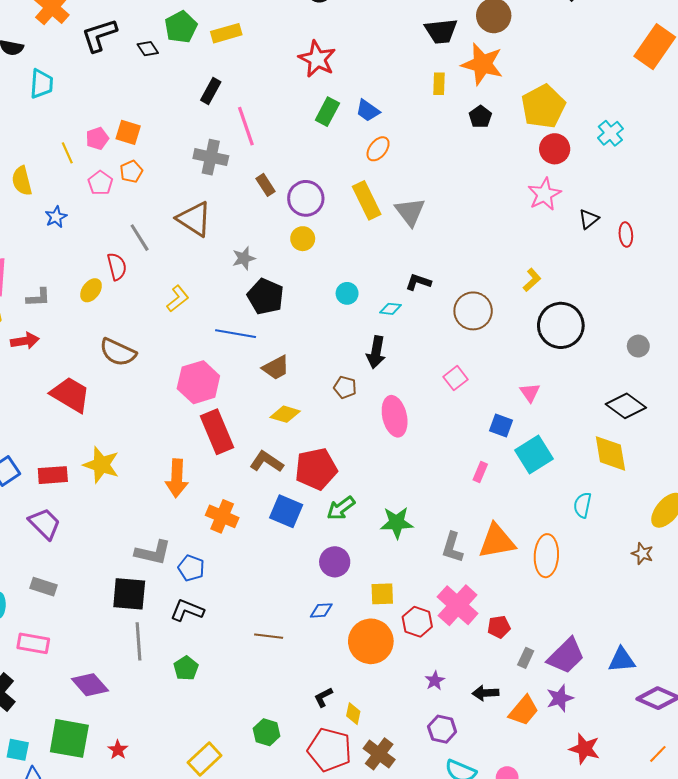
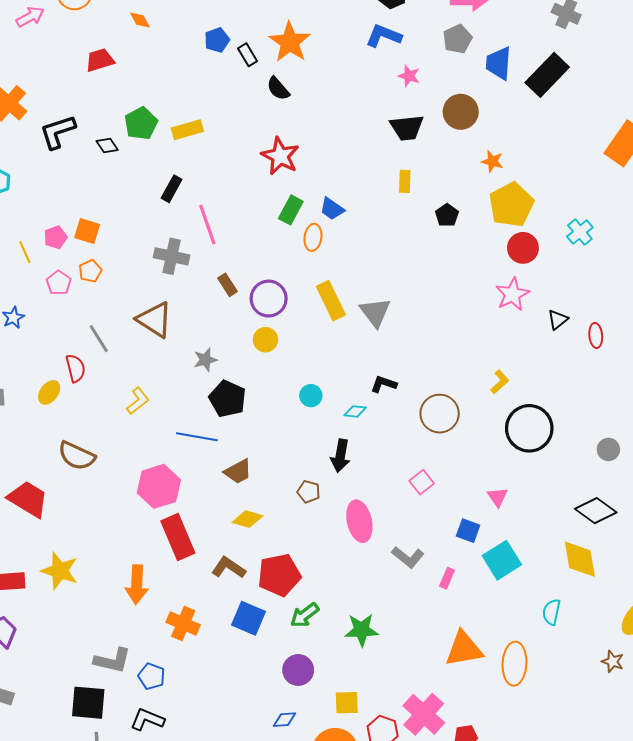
orange star: (482, 64) -> (492, 161), moved, size x0.5
orange ellipse: (378, 149) -> (313, 237), moved, turned -30
gray L-shape: (452, 547) -> (408, 557), moved, turned -68

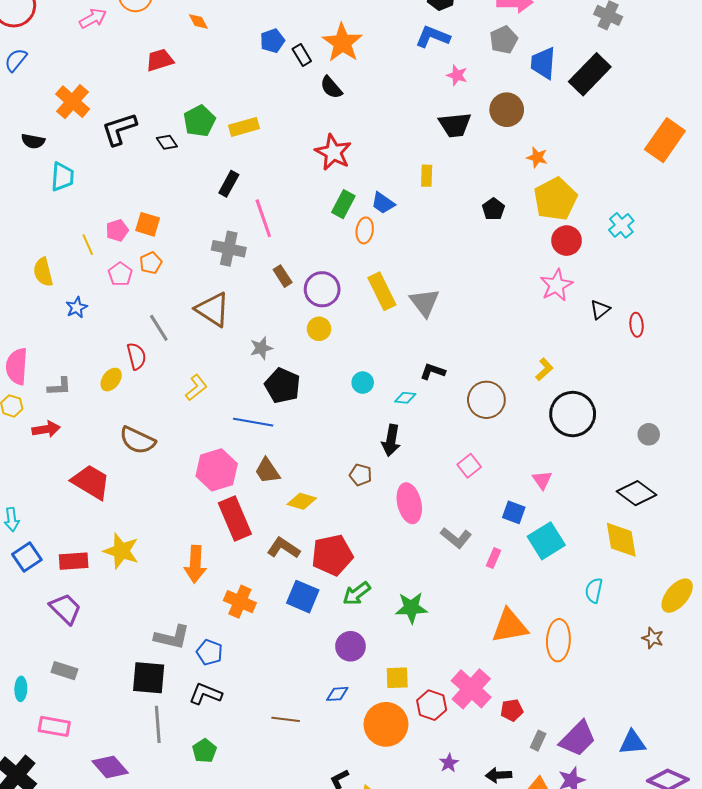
yellow rectangle: (405, 181) -> (427, 176), moved
brown trapezoid: (238, 472) -> (267, 471), moved, turned 84

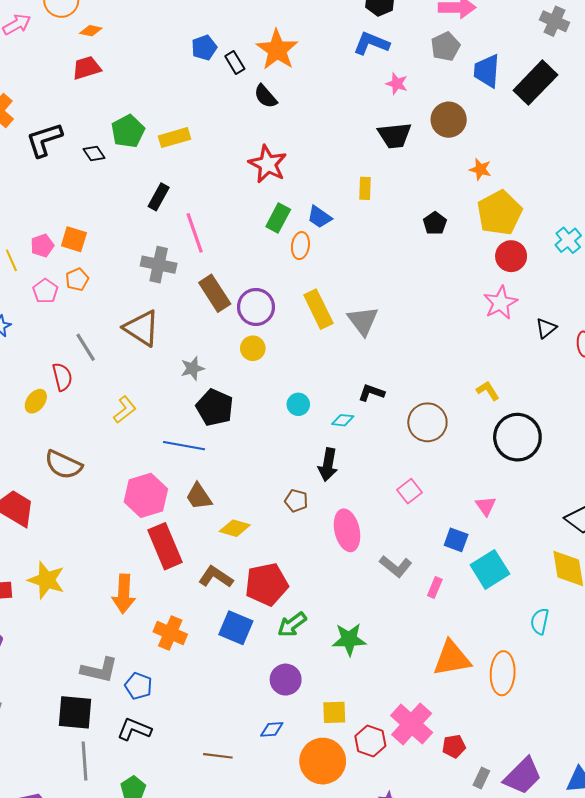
orange diamond: (198, 21) -> (91, 31), moved, turned -50
brown rectangle: (283, 276) -> (215, 293), size x1.6
yellow L-shape: (544, 369) -> (488, 391), turned -80

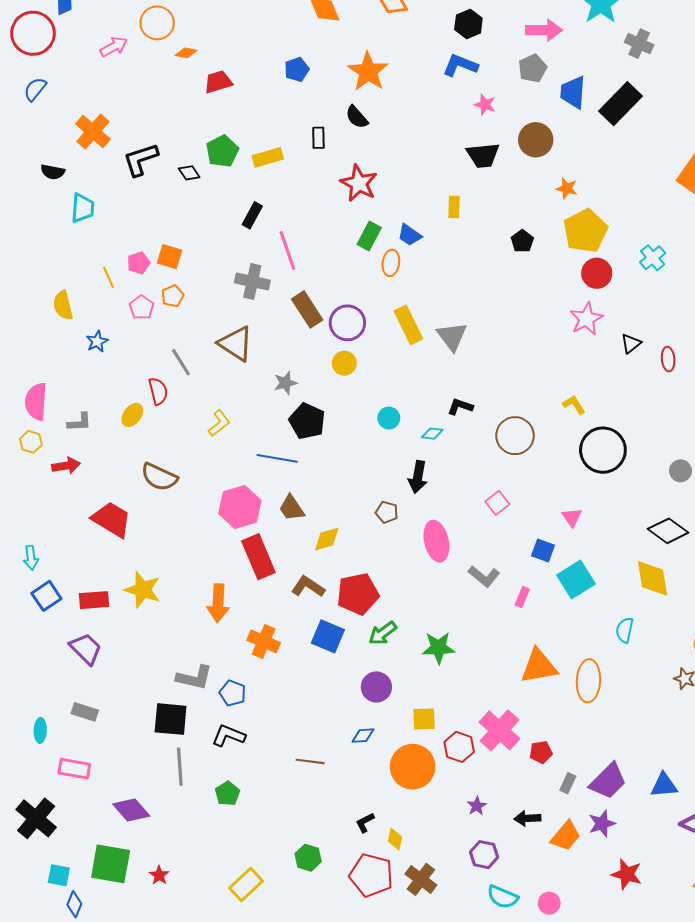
black rectangle: (235, 62) -> (318, 138), moved, turned 30
red trapezoid: (87, 68) -> (218, 82), moved
yellow diamond: (235, 528) -> (327, 539), turned -32

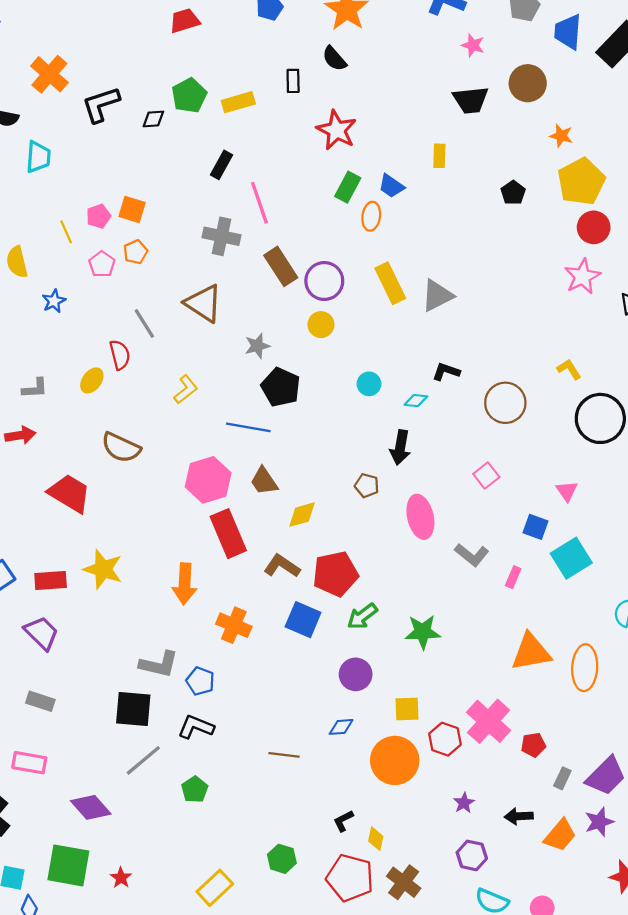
black diamond: (189, 173) -> (153, 119), turned -60
gray triangle: (452, 336) -> (437, 296), turned 40
gray line: (180, 767) -> (143, 760), turned 54

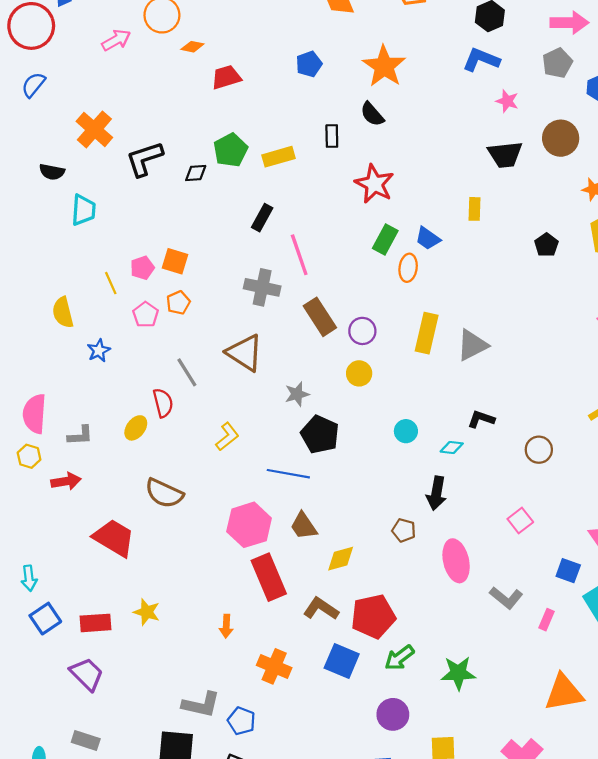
purple circle: (324, 281) -> (362, 331), size x0.7
yellow rectangle: (390, 283) -> (427, 333), turned 39
brown circle: (505, 403) -> (539, 450), size x0.7
yellow star: (103, 569) -> (147, 612), size x0.7
orange arrow: (185, 584) -> (226, 626), size x0.6

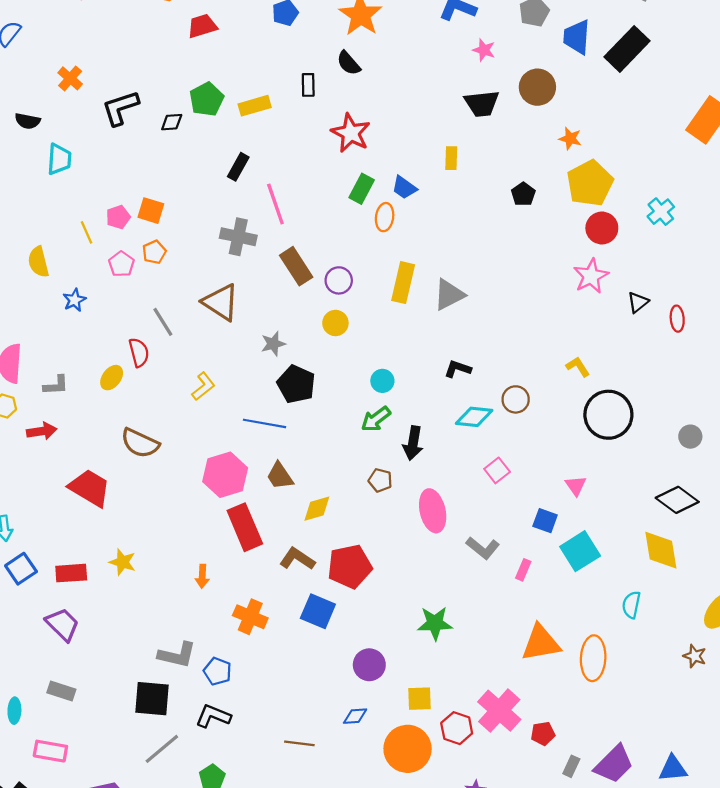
orange cross: (94, 129) -> (70, 78), size x0.7
cyan diamond: (452, 448) -> (474, 417), moved, size x1.6
green arrow: (399, 658) -> (376, 419), moved

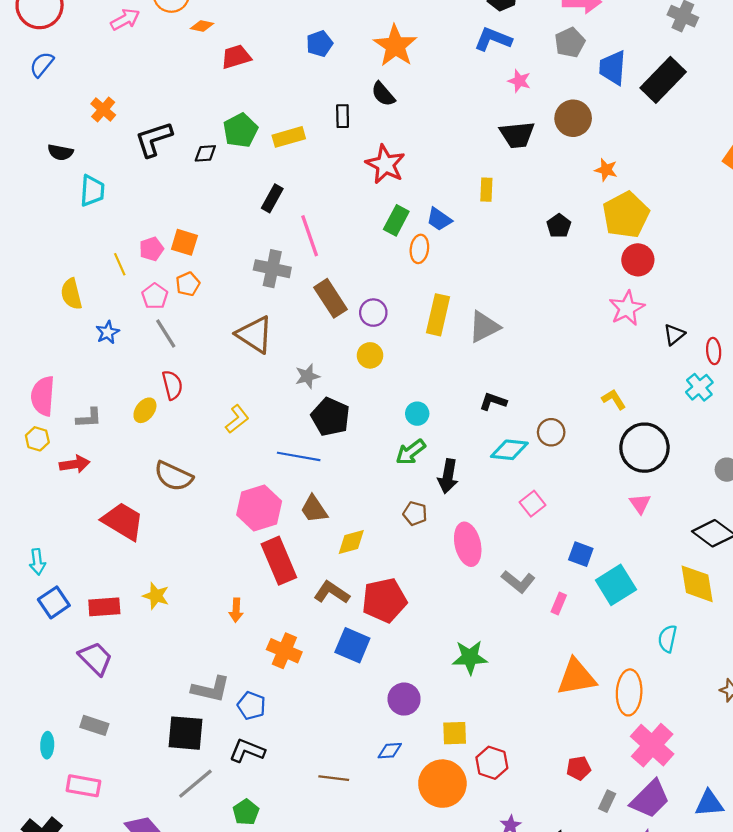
cyan cross: (661, 212) -> (699, 387), moved
gray line: (163, 322) -> (166, 333), moved
pink triangle: (576, 486) -> (640, 504), moved
pink cross: (499, 711) -> (652, 745), moved

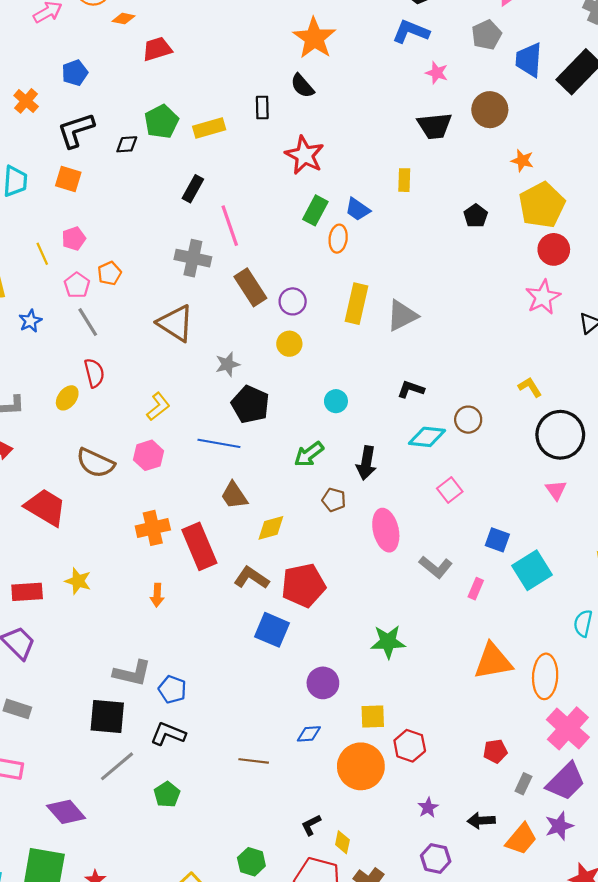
blue pentagon: (319, 44) -> (75, 73), moved
orange square: (184, 242) -> (68, 179), moved
green arrow: (411, 452) -> (309, 454), moved
pink hexagon: (259, 508) -> (148, 455), moved, size x0.7
orange cross: (284, 651) -> (153, 528), moved, turned -36

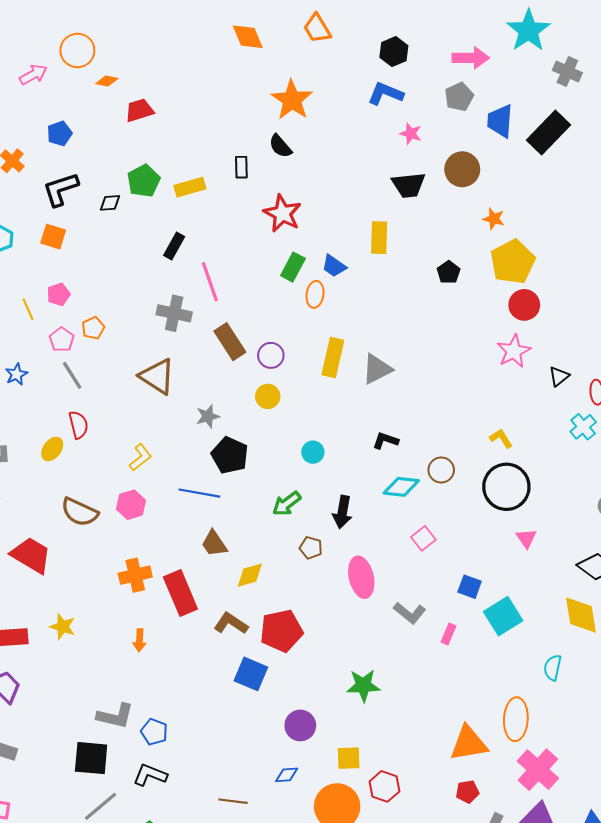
yellow rectangle: (404, 180) -> (379, 238), size x1.4
black circle: (560, 435) -> (506, 487), moved
orange triangle: (493, 661) -> (469, 743), moved

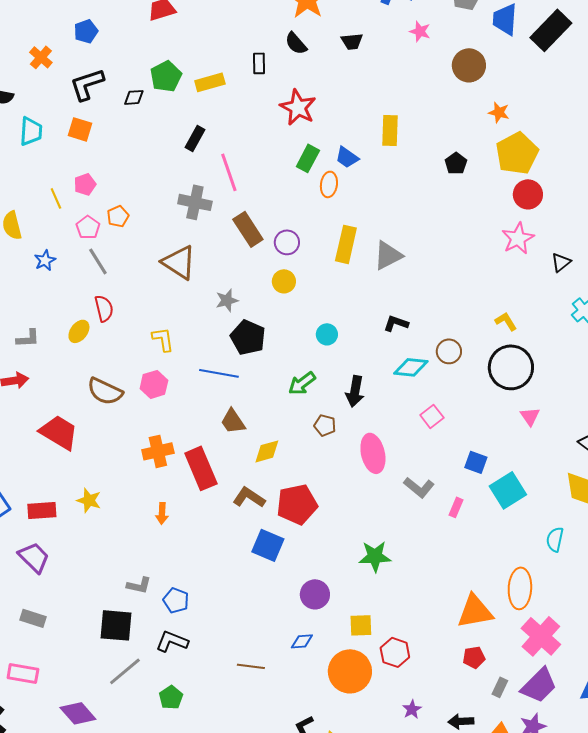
black trapezoid: (409, 185) -> (352, 41), moved, size x0.7
yellow L-shape: (140, 457) -> (163, 339), turned -60
gray L-shape: (115, 716) -> (139, 585), size x0.7

